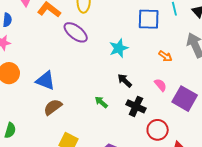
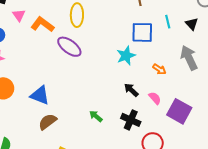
cyan star: (119, 48) -> (126, 56), moved
black arrow: (125, 81) -> (131, 90), moved

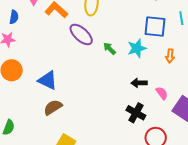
orange arrow: (159, 69) -> (170, 56), moved, turned 56
black arrow: (131, 90) -> (139, 83), turned -49
green arrow: (96, 116) -> (109, 49), moved

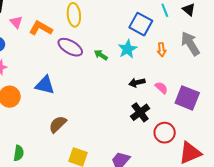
blue square: (155, 27) -> (141, 24), turned 35
blue triangle: (48, 80) -> (45, 85), moved
black cross: (136, 113) -> (140, 112), turned 36

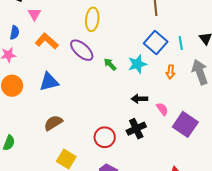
cyan line: (165, 10) -> (181, 43), moved
orange L-shape: (41, 28) -> (47, 41), moved
blue triangle: (45, 85) -> (49, 82), turned -40
red circle: (165, 133) -> (105, 137), moved

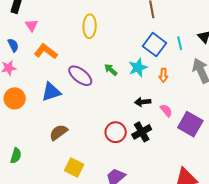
blue semicircle: (15, 33) -> (13, 45), turned -32
purple ellipse: (82, 50) -> (80, 76), moved
orange arrow: (171, 72) -> (163, 75), moved
red circle: (105, 137) -> (116, 132), moved

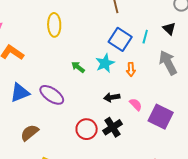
cyan line: (180, 43) -> (145, 37), turned 32
purple ellipse: (80, 76) -> (52, 95), moved

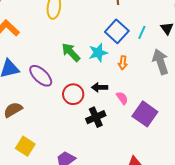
green arrow: (78, 67) -> (71, 52), size x1.5
red circle: (87, 129) -> (73, 94), moved

